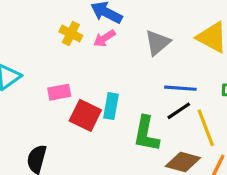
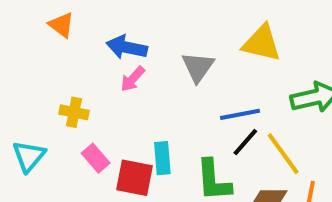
yellow cross: (71, 34) -> (74, 112), moved
pink rectangle: (59, 92) -> (96, 158), turned 75

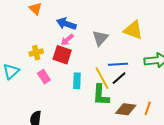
yellow cross: (74, 112) -> (36, 53), turned -32
yellow line: (283, 154) -> (102, 78), moved
red square: (134, 178) -> (62, 55), moved

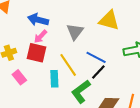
blue line: (118, 64) -> (96, 57), turned 36
yellow line: (102, 78) -> (68, 65), moved
green L-shape: (101, 95) -> (81, 91), turned 55

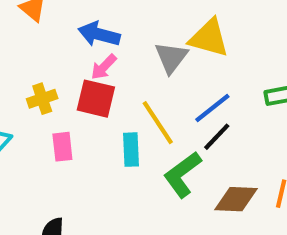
yellow triangle: (109, 20) -> (209, 38), moved
blue line: (96, 57) -> (212, 108), turned -66
pink rectangle: (19, 77) -> (62, 147), turned 32

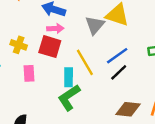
pink arrow: (104, 67) -> (55, 28), turned -140
yellow cross: (42, 99) -> (19, 45), turned 35
green L-shape: (182, 174) -> (69, 98), moved

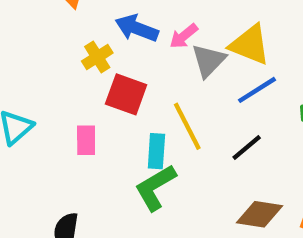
pink arrow: (55, 28) -> (184, 36), moved, turned 140
yellow cross: (19, 45) -> (97, 57), moved, turned 35
blue line: (117, 56) -> (257, 90), moved

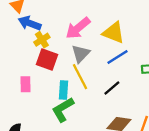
blue arrow: (137, 28) -> (30, 23), moved
pink arrow: (184, 36) -> (78, 28), size x1.6
yellow cross: (97, 57) -> (42, 40), moved
gray triangle: (209, 61) -> (81, 54), moved

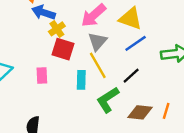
green L-shape: (63, 110) -> (108, 100), moved

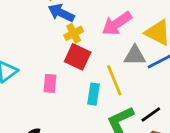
gray triangle: (97, 42) -> (135, 56), moved, turned 42
black line: (131, 76) -> (151, 114), moved

